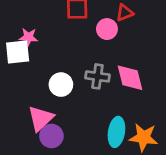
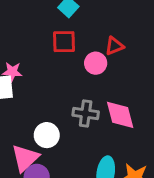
white circle: (61, 85) -> (47, 135), moved

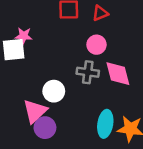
red triangle: (114, 46) -> (100, 13), moved
pink circle: (96, 63) -> (96, 45), moved

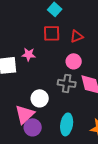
pink star: (24, 36) -> (29, 54), moved
cyan ellipse: (105, 124) -> (67, 124), moved

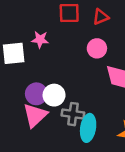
gray cross: (67, 83) -> (73, 114), moved
purple circle: (33, 127) -> (36, 94), moved

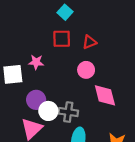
purple circle: (36, 94) -> (36, 100), moved
gray cross: (73, 114) -> (68, 112), moved

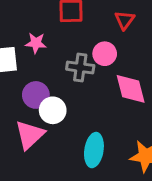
red triangle: (89, 42) -> (125, 20), moved, turned -32
gray cross: (68, 112) -> (80, 67), moved

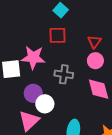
pink star: (36, 43) -> (33, 58), size x1.6
pink circle: (105, 54) -> (95, 61), moved

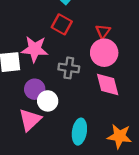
red square: (57, 35) -> (62, 24), turned 30
pink circle: (95, 61) -> (104, 53), size x1.5

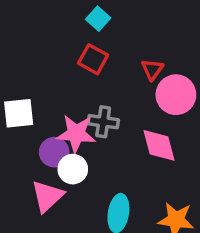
pink star: (35, 49) -> (76, 134), moved
pink circle: (104, 53) -> (176, 95), moved

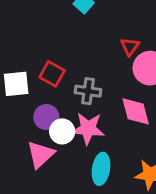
red square: (93, 59) -> (52, 74), moved
pink star: (76, 134) -> (88, 129), moved

